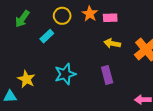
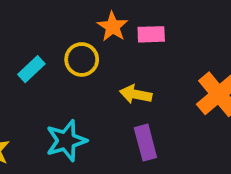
yellow circle: (62, 16) -> (82, 59), moved
yellow arrow: (112, 43) -> (136, 94), moved

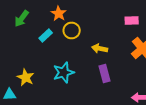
orange star: (113, 27) -> (59, 13), moved
pink rectangle: (151, 34) -> (132, 20), moved

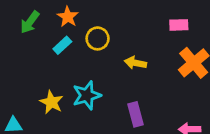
orange star: (59, 13) -> (68, 17), moved
purple rectangle: (105, 73) -> (135, 114), moved
yellow star: (26, 77) -> (51, 102), moved

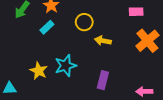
yellow circle: (98, 38) -> (84, 22), moved
purple rectangle: (135, 114) -> (103, 80), turned 30

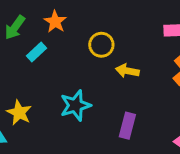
cyan rectangle: (47, 27) -> (36, 52), moved
yellow star: (39, 71) -> (19, 113), moved

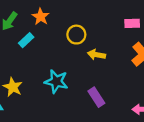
cyan star: (75, 105) -> (56, 81), turned 30
purple rectangle: (127, 126) -> (96, 97), turned -48

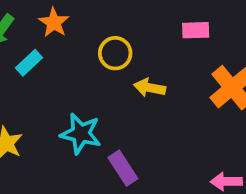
pink rectangle: (132, 23) -> (196, 30), moved
purple rectangle: (96, 97) -> (123, 168), moved

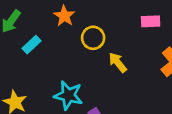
orange star: (54, 23) -> (64, 16), moved
yellow arrow: (150, 88) -> (118, 62), turned 40

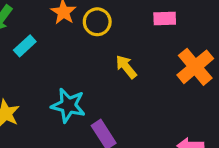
yellow circle: (93, 38) -> (97, 22), moved

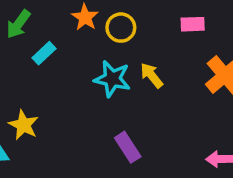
cyan star: (68, 105) -> (112, 79), moved

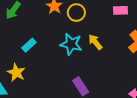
cyan rectangle: (44, 53) -> (29, 45), moved

